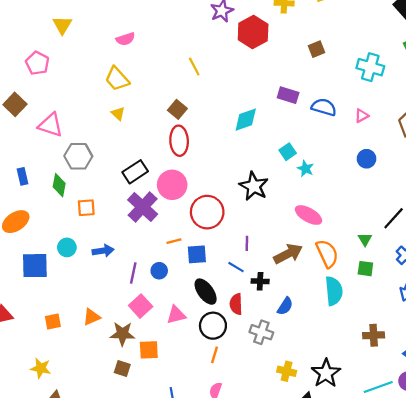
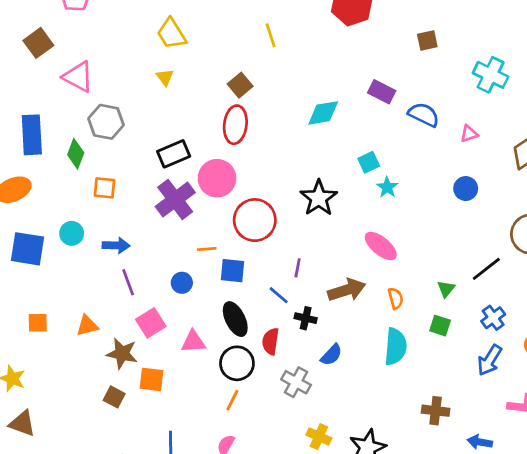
blue rectangle: (23, 176) -> (32, 135), size x1.8
orange semicircle: (327, 254) -> (396, 298), size x0.6
purple line: (133, 273) -> (128, 282), moved, turned -42

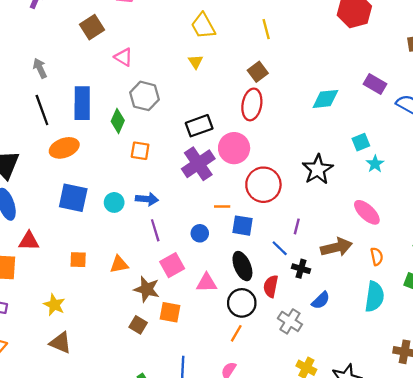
yellow line: (271, 35) -> (266, 29), moved
pink triangle: (78, 77) -> (124, 57), size x0.7
cyan circle: (72, 233) -> (114, 202), moved

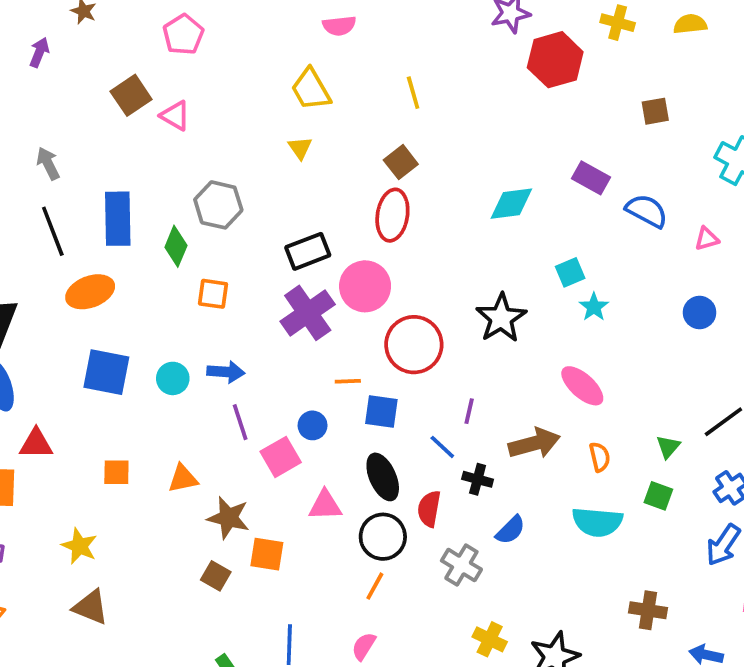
pink triangle: (124, 57) -> (175, 116), moved
pink square: (172, 265) -> (281, 457), moved
cyan semicircle: (374, 297) -> (597, 522), turned 88

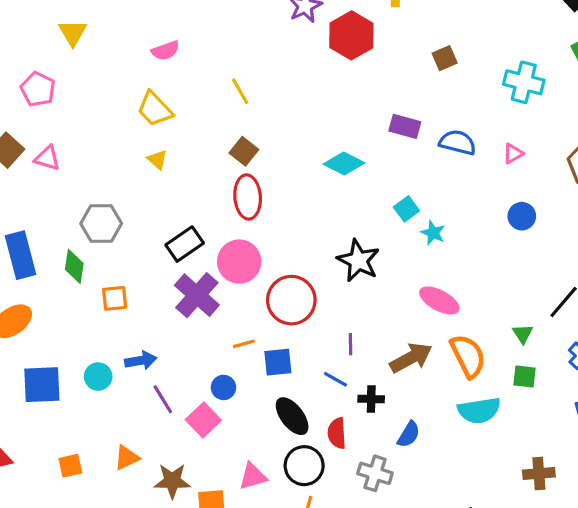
cyan diamond: (511, 204) -> (344, 164), turned 48
orange semicircle: (600, 457) -> (468, 356), size x1.8
pink triangle: (325, 505) -> (253, 476), moved

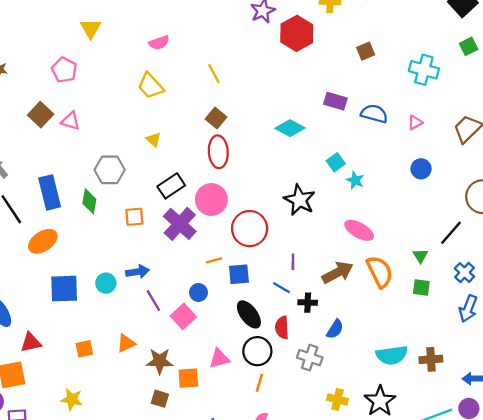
yellow triangle: (157, 160) -> (154, 140), moved
orange square: (115, 298) -> (134, 217), moved
cyan semicircle: (479, 410) -> (392, 355), moved

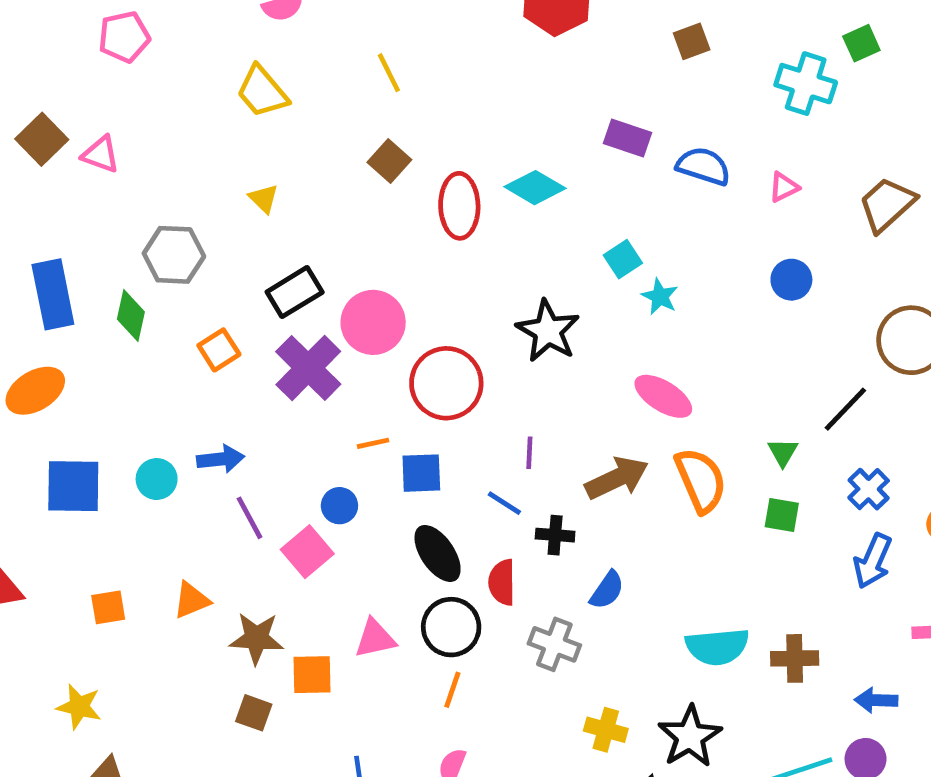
green square: (469, 46) -> (861, 43), moved
pink pentagon: (64, 70) -> (124, 37), moved, turned 30
red ellipse: (218, 152) -> (459, 206), moved
orange square: (134, 217) -> (219, 350), turned -30

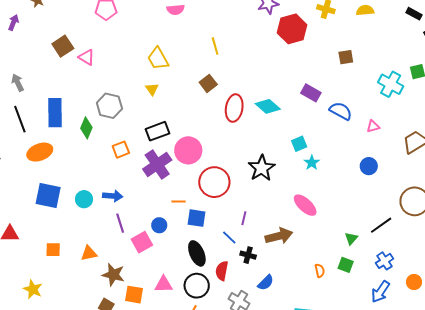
yellow trapezoid: (262, 92) -> (158, 59), moved
orange semicircle: (701, 480) -> (320, 271), moved, size x0.5

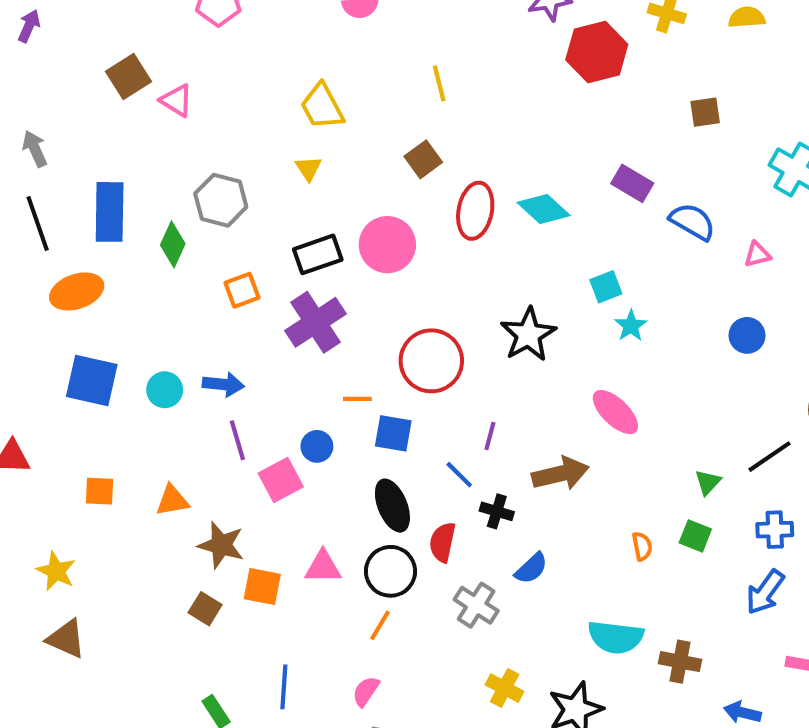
pink circle: (188, 150) -> (387, 245), moved
blue cross: (385, 261) -> (775, 530), turned 30

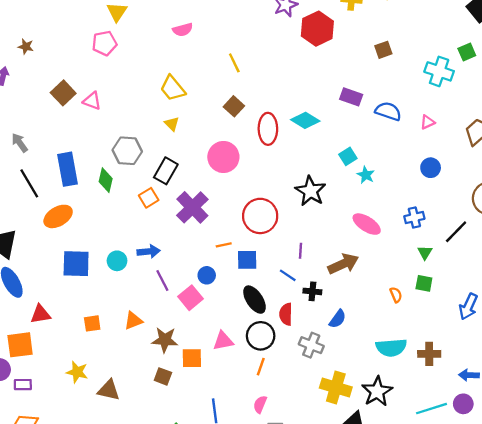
black rectangle: (318, 254) -> (166, 171), moved, turned -30
blue cross: (775, 530) -> (414, 217), moved
brown triangle: (66, 639) -> (109, 390), moved
yellow cross: (505, 688) -> (336, 387), size x1.5

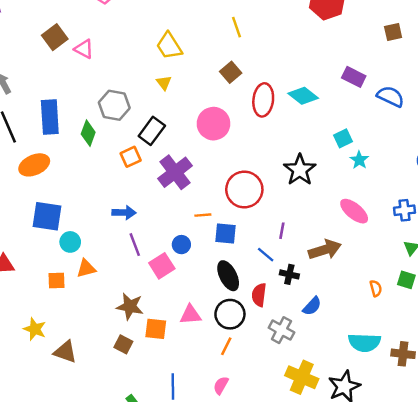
cyan circle: (117, 261) -> (70, 242), moved
orange triangle: (133, 321) -> (86, 268), moved

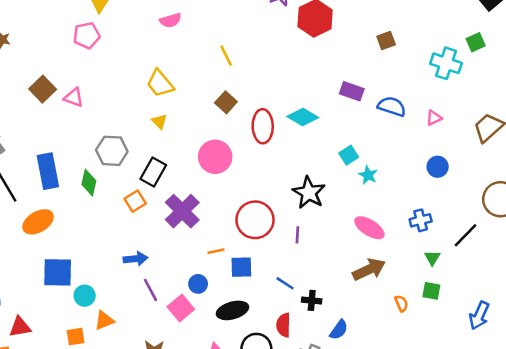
purple line: (282, 231) -> (297, 235), moved
brown arrow: (325, 250) -> (369, 269), moved
black ellipse: (228, 276) -> (232, 310), moved, turned -72

